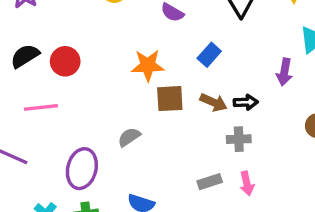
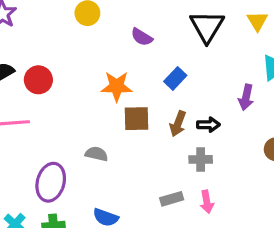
brown arrow: (214, 102) -> (178, 124), turned 85
gray semicircle: (129, 137) -> (97, 154), turned 45

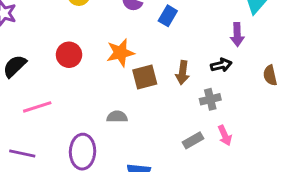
blue rectangle: (175, 78) -> (168, 16), moved
red circle: (38, 80) -> (69, 55), moved
black arrow: (208, 125) -> (221, 65), moved

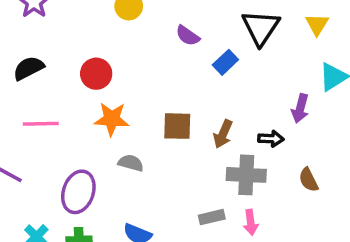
orange star: (120, 53) -> (112, 119), moved
brown semicircle: (270, 75) -> (309, 180), moved, turned -30
gray cross: (210, 99) -> (246, 175), size x1.5

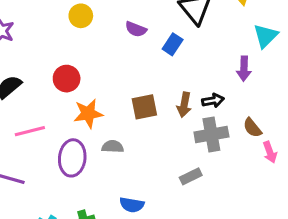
black arrow: (271, 139) -> (213, 101), moved
brown semicircle: (309, 180) -> (252, 128), moved
purple ellipse: (78, 192) -> (72, 158), moved
pink arrow: (251, 222) -> (270, 152), moved

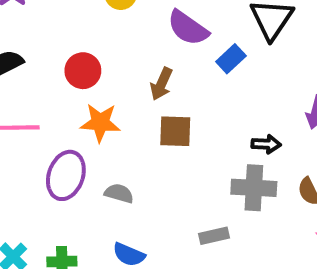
purple semicircle: (136, 29) -> (188, 28), size x1.5
brown arrow: (184, 105) -> (161, 84), moved
gray semicircle: (113, 147) -> (119, 193), moved

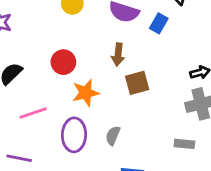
gray semicircle: (119, 193) -> (113, 136), turned -66
gray rectangle: (214, 236) -> (184, 144), turned 36

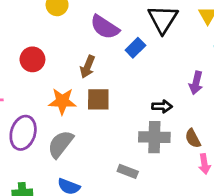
orange star: (86, 93) -> (62, 101), moved
gray semicircle: (113, 136) -> (61, 144), size x1.5

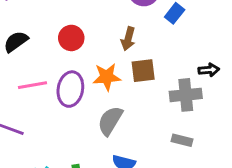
purple ellipse: (23, 133) -> (70, 89), moved
gray cross: (154, 137) -> (186, 95), moved

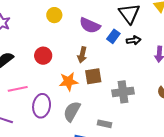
black arrow: (209, 70) -> (134, 40), moved
purple ellipse: (70, 89) -> (42, 106), moved
gray rectangle: (182, 140) -> (104, 124), moved

